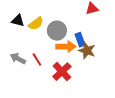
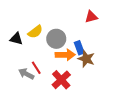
black triangle: (18, 21) -> (16, 39), moved
gray arrow: (18, 59) -> (26, 74), moved

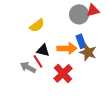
black triangle: (16, 39) -> (43, 50), moved
gray circle: (56, 39) -> (79, 14), moved

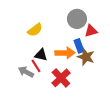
red triangle: (93, 10) -> (91, 31), moved

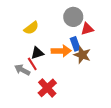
black triangle: (41, 55) -> (37, 53), turned -32
red cross: (61, 78) -> (47, 88), moved

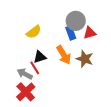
blue rectangle: (75, 44) -> (71, 33), moved
orange arrow: (61, 51) -> (64, 55), turned 60
red cross: (47, 88) -> (26, 92), moved

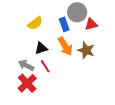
blue rectangle: (71, 33) -> (64, 24), moved
red line: (35, 68) -> (45, 66), moved

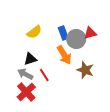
gray circle: (77, 12) -> (76, 39), moved
black triangle: (41, 48) -> (30, 59), moved
brown star: (86, 50) -> (85, 70), moved

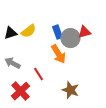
black triangle: (30, 59) -> (10, 33), moved
brown star: (85, 70) -> (70, 90), moved
gray arrow: (25, 74) -> (12, 63), moved

